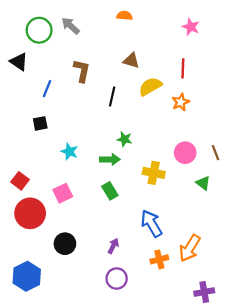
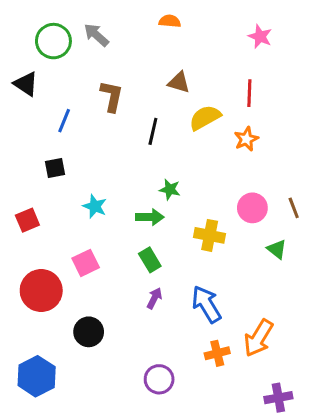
red square: (20, 181) -> (27, 220), moved, turned 30
purple arrow: (113, 246) -> (154, 298), moved

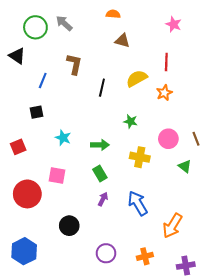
brown triangle: (179, 82) -> (122, 41), moved
green star: (170, 190) -> (131, 121), moved
pink square: (86, 263) -> (57, 176), turned 36
black circle: (89, 332) -> (69, 226), moved
orange cross: (217, 353) -> (145, 256), moved

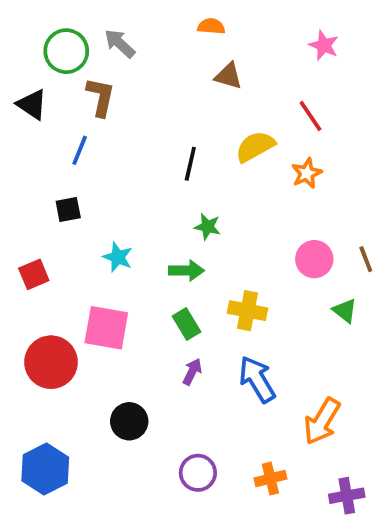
red line: (166, 62) -> (310, 116), turned -36
brown L-shape: (74, 64) -> (101, 97), moved
green star: (131, 121) -> (207, 227), moved
yellow cross: (140, 157) -> (248, 311), moved
pink square: (57, 176) -> (106, 328), size x1.4

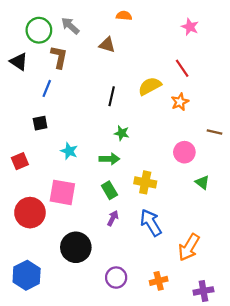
brown triangle: (228, 76) -> (107, 45), moved
brown line: (366, 259) -> (215, 132), moved, turned -56
black circle: (129, 421) -> (76, 247), size x1.4

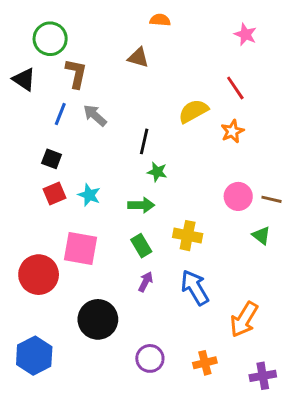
gray arrow: (70, 26) -> (95, 115), moved
black line: (112, 96) -> (144, 141), moved
black square: (40, 123) -> (52, 159), turned 32
brown line: (215, 132) -> (271, 199), moved
red square: (20, 161) -> (54, 194), moved

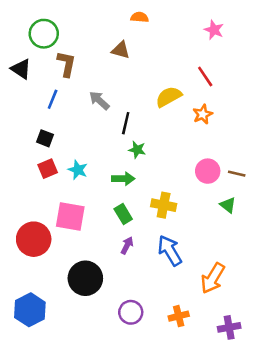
gray arrow: (95, 115) -> (99, 100), moved

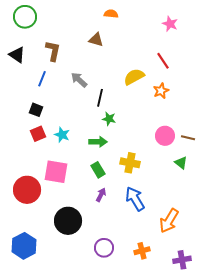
green circle: (44, 34) -> (25, 17), moved

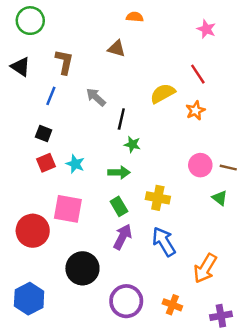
purple arrow: (101, 195) -> (123, 237), size x1.5
purple circle: (104, 248) -> (126, 301), size x1.4
orange cross: (142, 251) -> (172, 305), turned 35

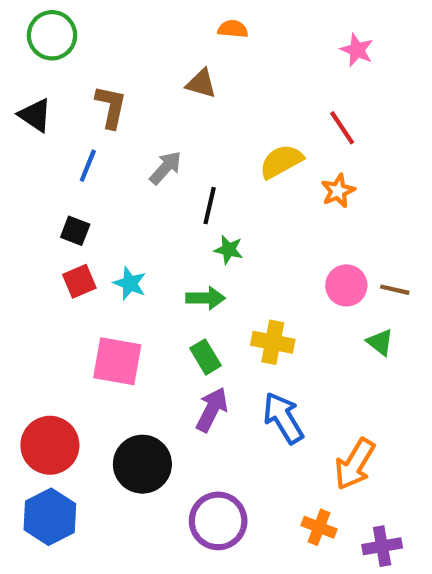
gray arrow: (96, 97) -> (166, 168), turned 90
red circle: (33, 231) -> (50, 445), moved
orange cross: (172, 305) -> (319, 527), moved

